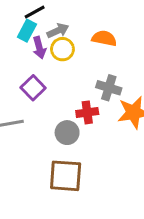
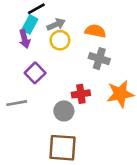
purple arrow: (39, 48) -> (25, 39), moved
gray cross: (109, 88) -> (99, 59), moved

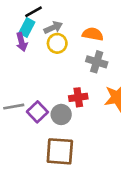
purple square: (35, 73) -> (37, 112), moved

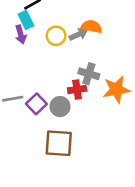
cyan rectangle: (27, 28) -> (26, 20), turned -54
gray arrow: (53, 28) -> (78, 34), moved
gray cross: (97, 62) -> (89, 74), moved

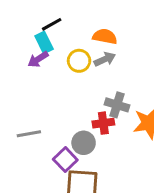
orange semicircle: (91, 27) -> (105, 36), moved
purple arrow: (21, 34) -> (38, 59), turned 72
purple square: (36, 104) -> (65, 160), moved

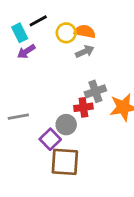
cyan rectangle: (44, 43) -> (20, 33), moved
yellow circle: (79, 61) -> (66, 33), moved
gray cross: (117, 105) -> (95, 91), turned -36

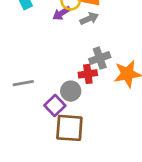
purple arrow: (26, 51) -> (61, 13), moved

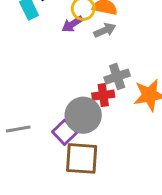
gray line: (23, 83) -> (18, 129), moved
gray circle: (71, 91) -> (83, 115), size x1.5

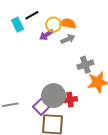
gray cross: (117, 77) -> (85, 65), moved
red cross: (103, 95) -> (70, 100), moved

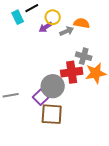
orange semicircle: (68, 24) -> (82, 23), moved
gray cross: (85, 65) -> (84, 56), turned 35
red cross: (70, 100) -> (72, 72), moved, size x1.5

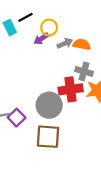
orange semicircle: (82, 23) -> (82, 44), moved
purple square: (41, 97) -> (17, 118), moved

